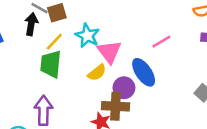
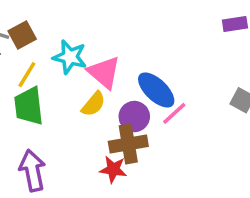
pink line: (161, 42) -> (174, 113), moved

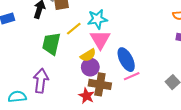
cyan star: (70, 57) -> (97, 19), moved, turned 30
yellow line: (27, 75) -> (74, 29), moved
purple circle: (134, 117) -> (90, 67), moved

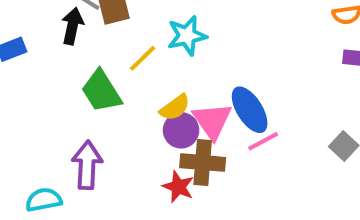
pink triangle: (100, 39) -> (212, 121), moved
green trapezoid: (51, 44) -> (101, 91), turned -40

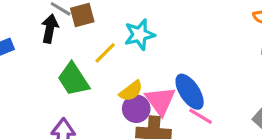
pink line: (263, 141) -> (201, 116), turned 60

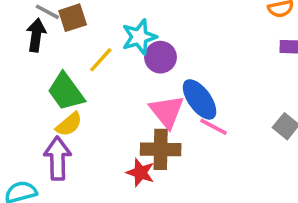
yellow semicircle: (131, 91) -> (69, 124), moved
purple circle: (136, 109) -> (160, 57), moved

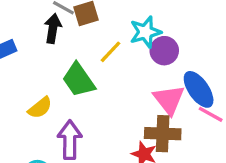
yellow semicircle: (69, 124) -> (40, 108), moved

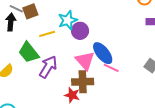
yellow line: (111, 52) -> (47, 34), turned 35
purple arrow: (70, 140) -> (48, 67), moved, turned 35

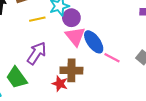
green trapezoid: (29, 52) -> (17, 78), moved
pink triangle: (85, 61) -> (75, 36), moved
pink line: (111, 68) -> (112, 58), moved

